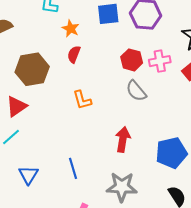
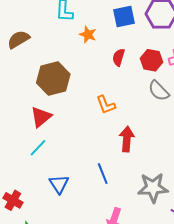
red semicircle: (74, 54) -> (119, 57), moved
red arrow: (123, 139) -> (127, 139), moved

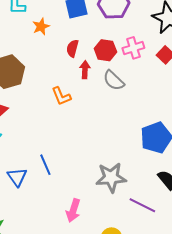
orange star: (88, 34) -> (41, 27), turned 30
red arrow: (127, 139) -> (85, 70), moved, size x0.7
blue line: (103, 174) -> (45, 165), moved

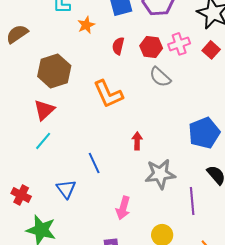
red arrow: (85, 70) -> (137, 141), moved
orange L-shape: (61, 96) -> (108, 94), size x1.5
blue triangle: (17, 177) -> (66, 189), moved
purple line: (142, 205) -> (192, 201), turned 60

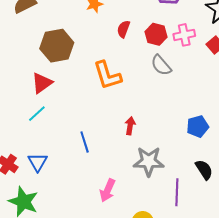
blue pentagon: (204, 133) -> (198, 126), size x0.7
blue triangle: (66, 189) -> (38, 162), moved

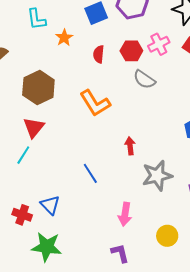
cyan line: (37, 114) -> (23, 155), moved

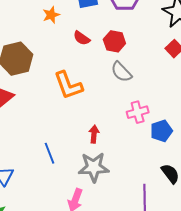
pink cross: (159, 44) -> (138, 112), moved
red semicircle: (99, 54) -> (82, 38), turned -72
gray star: (157, 176) -> (94, 167), moved

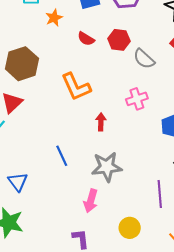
gray semicircle: (121, 72) -> (144, 59), moved
pink cross: (138, 112) -> (137, 99), moved
red arrow: (94, 134) -> (101, 122), moved

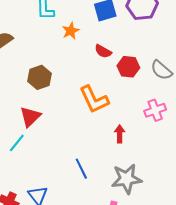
red hexagon: (119, 40) -> (128, 67), moved
brown hexagon: (22, 64) -> (40, 77), size x0.7

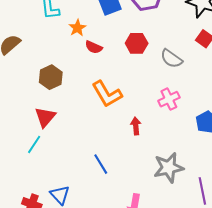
red semicircle: (103, 51) -> (94, 47), moved
red hexagon: (128, 67) -> (137, 43), moved
gray star: (126, 179) -> (169, 168), moved

